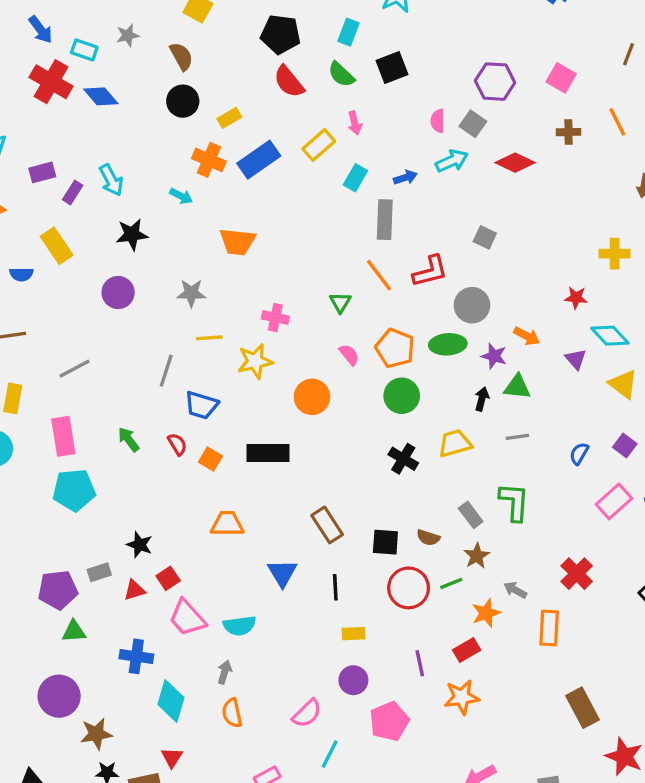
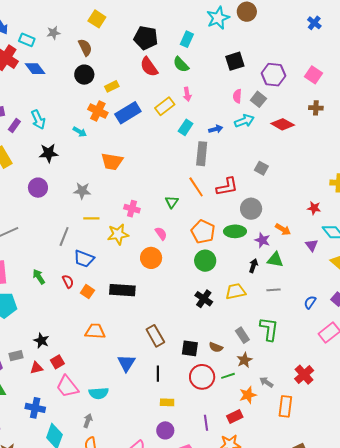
black square: (392, 67) -> (235, 61), moved
pink semicircle: (349, 355) -> (161, 233), moved

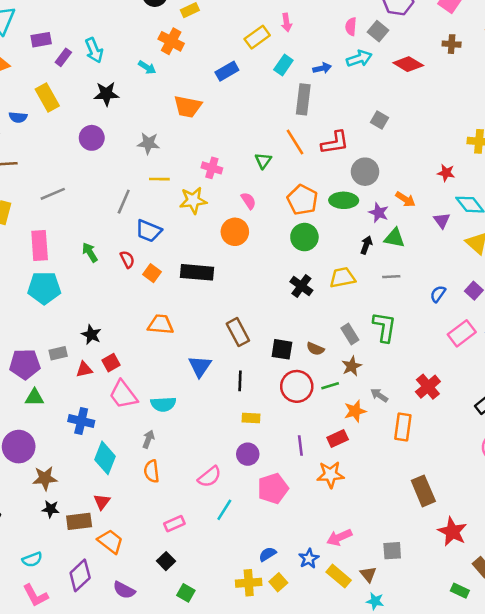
blue rectangle: (128, 113) -> (227, 71), moved, size x0.7

